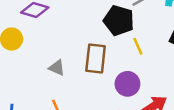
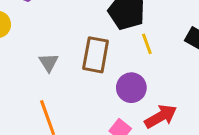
gray triangle: (57, 68) -> (49, 62), turned 30

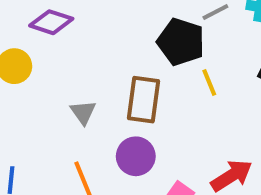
purple circle: (131, 88) -> (136, 156), moved

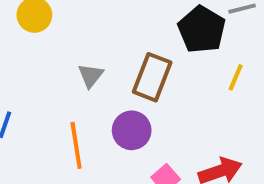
yellow line: (209, 82) -> (236, 77), moved, turned 32

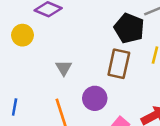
brown rectangle: (152, 77) -> (119, 64), moved

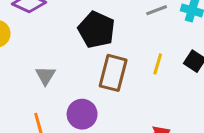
black pentagon: (129, 28) -> (96, 30), moved

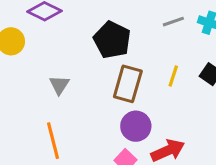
purple circle: (82, 114) -> (136, 126), moved

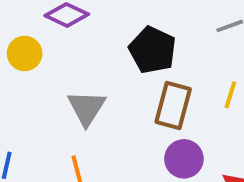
gray triangle: (59, 85) -> (87, 108), size x1.5

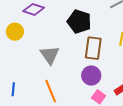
purple circle: (184, 159) -> (91, 76), moved

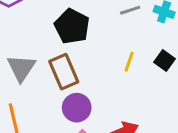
brown rectangle: (93, 48) -> (64, 72), moved, turned -40

